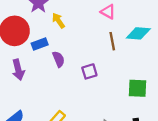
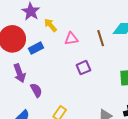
pink triangle: (108, 12) -> (71, 39), moved, turned -32
purple semicircle: (59, 59) -> (36, 90), moved

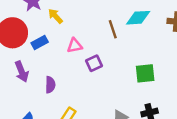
pink triangle: (71, 39) -> (75, 46), moved
purple semicircle: (36, 90) -> (50, 85), moved, turned 32

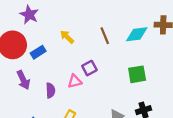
yellow arrow: (55, 16) -> (67, 37), moved
cyan diamond: (138, 18) -> (137, 34), moved
pink triangle: (75, 46) -> (75, 81), moved

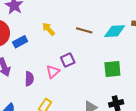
brown line: (105, 36) -> (84, 30), turned -56
pink triangle: (75, 81) -> (53, 72), turned -32

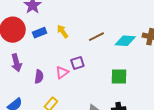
brown line: (84, 30) -> (96, 37), turned -49
blue rectangle: (20, 42) -> (40, 33), moved

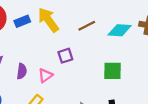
yellow arrow: (63, 31) -> (48, 20), size x1.6
pink triangle: (62, 72) -> (45, 75), moved

